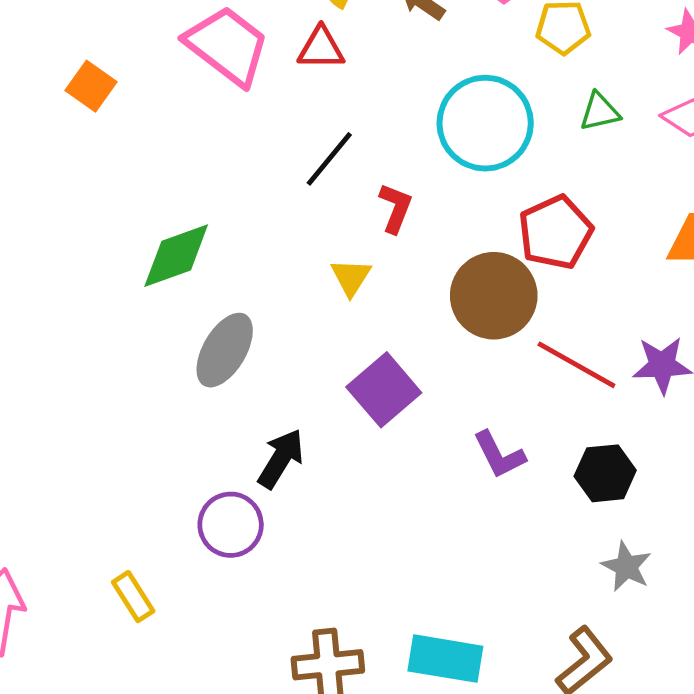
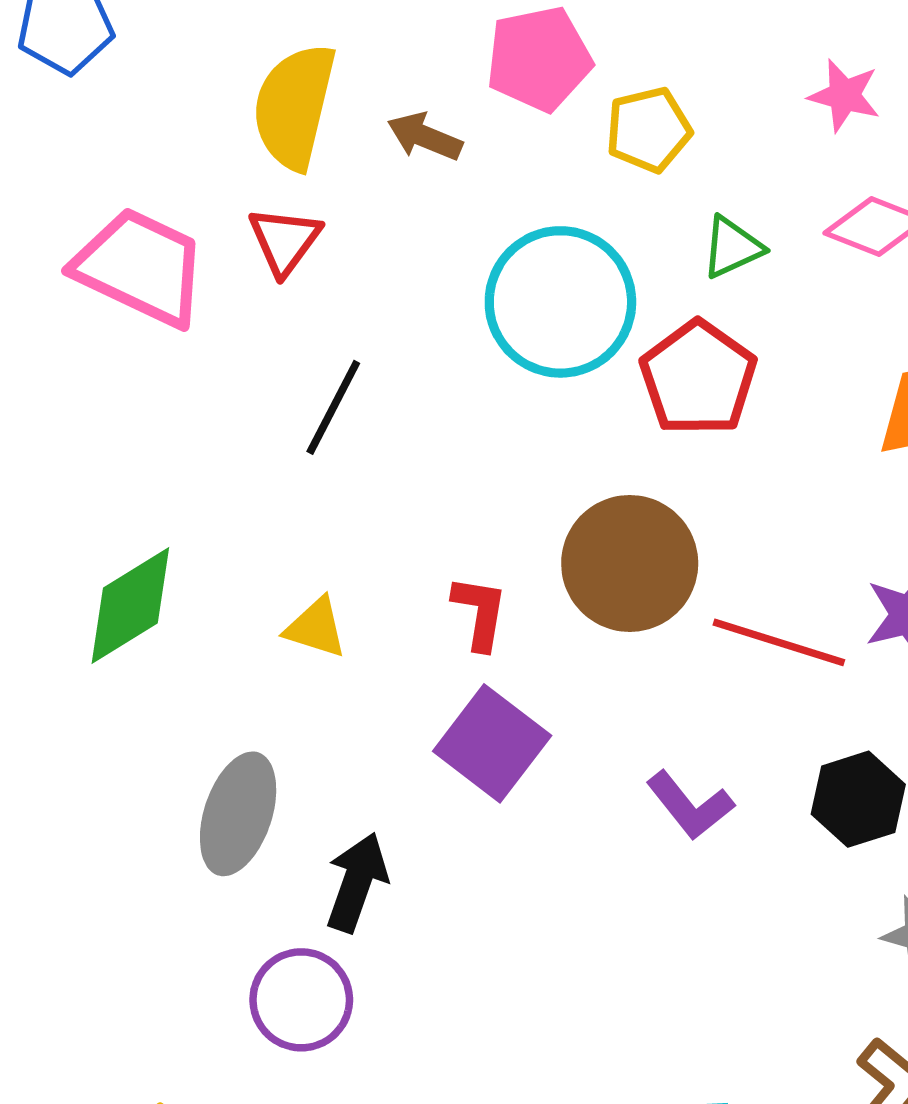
red triangle: (321, 48) -> (285, 241), turned -42
red L-shape: (396, 208) -> (480, 613), moved
red pentagon: (556, 232) -> (698, 378), moved
yellow triangle: (351, 277) -> (316, 628), moved, turned -33
gray ellipse: (225, 350) -> (238, 814), moved

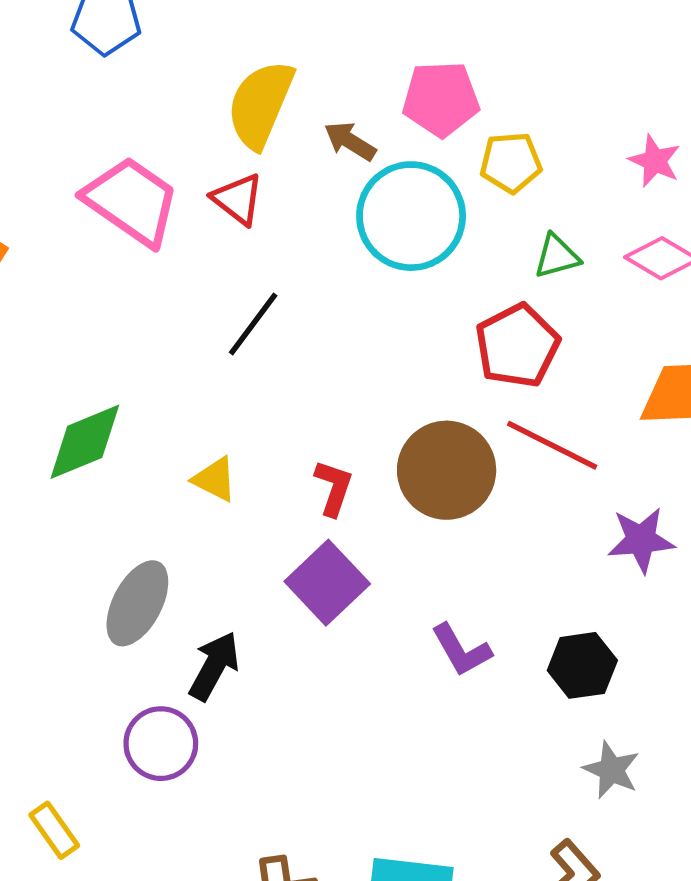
red triangle: (285, 241) -> (238, 199), turned -38
cyan circle: (560, 302) -> (411, 216), moved
red line: (779, 642) -> (552, 445), moved

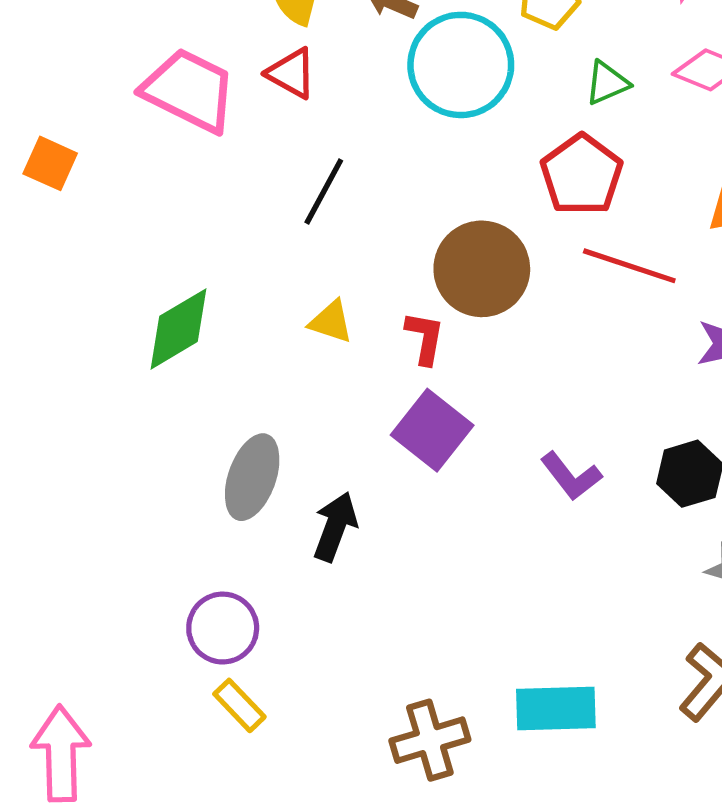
brown circle: (447, 470) -> (482, 269), moved
yellow triangle: (215, 479) -> (331, 322), moved
purple circle: (161, 744) -> (223, 628), moved
yellow rectangle: (54, 830) -> (239, 705), moved

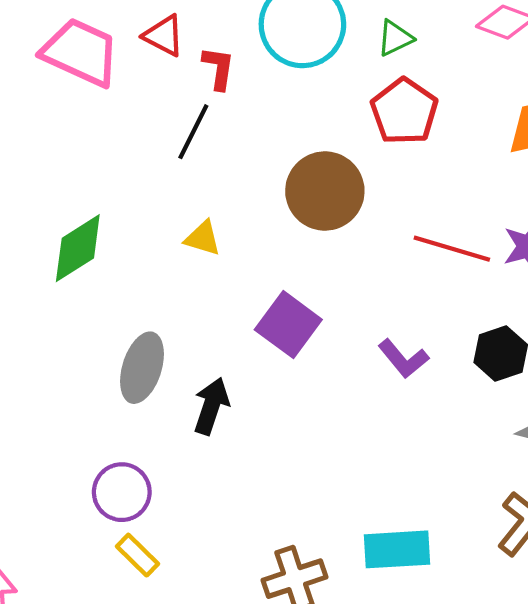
green triangle: (607, 83) -> (395, 38), moved
red line: (629, 266) -> (452, 249), moved
red L-shape: (425, 338) -> (218, 68), moved

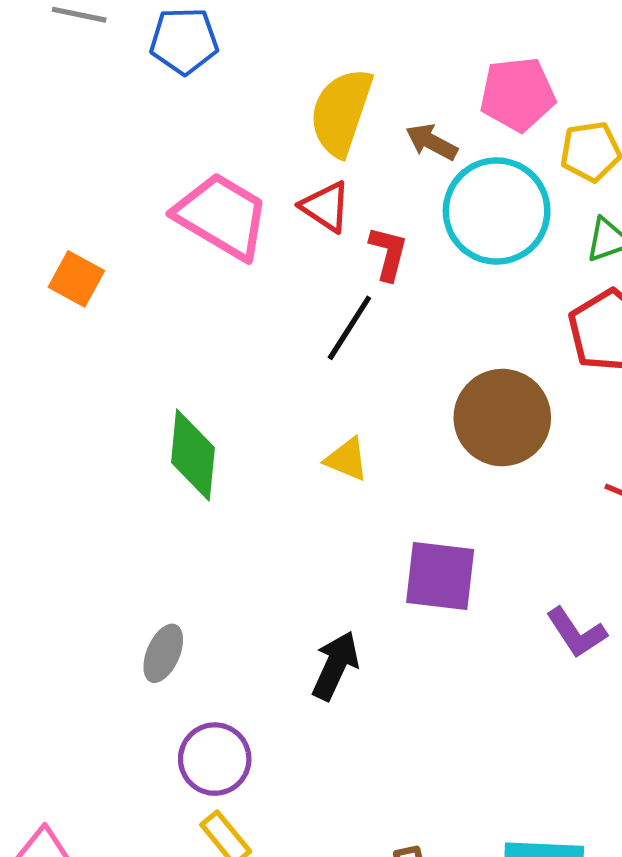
green diamond: (78, 248) -> (193, 455), turned -58
purple square: (288, 325) -> (440, 576), turned -36
gray ellipse: (142, 368) -> (163, 653), moved, size x0.7

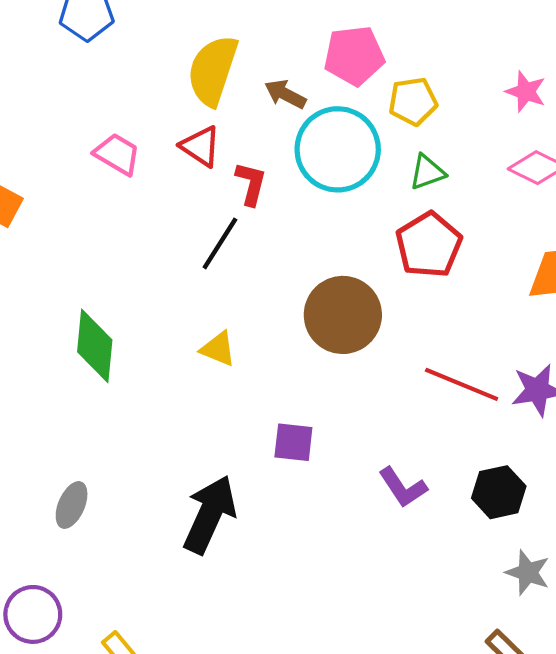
pink trapezoid: (222, 216) -> (117, 154), size x0.6
purple square: (440, 576) -> (293, 442), size x0.7
black arrow: (335, 666) -> (210, 514), size x1.4
purple circle: (215, 759) -> (33, 614), moved

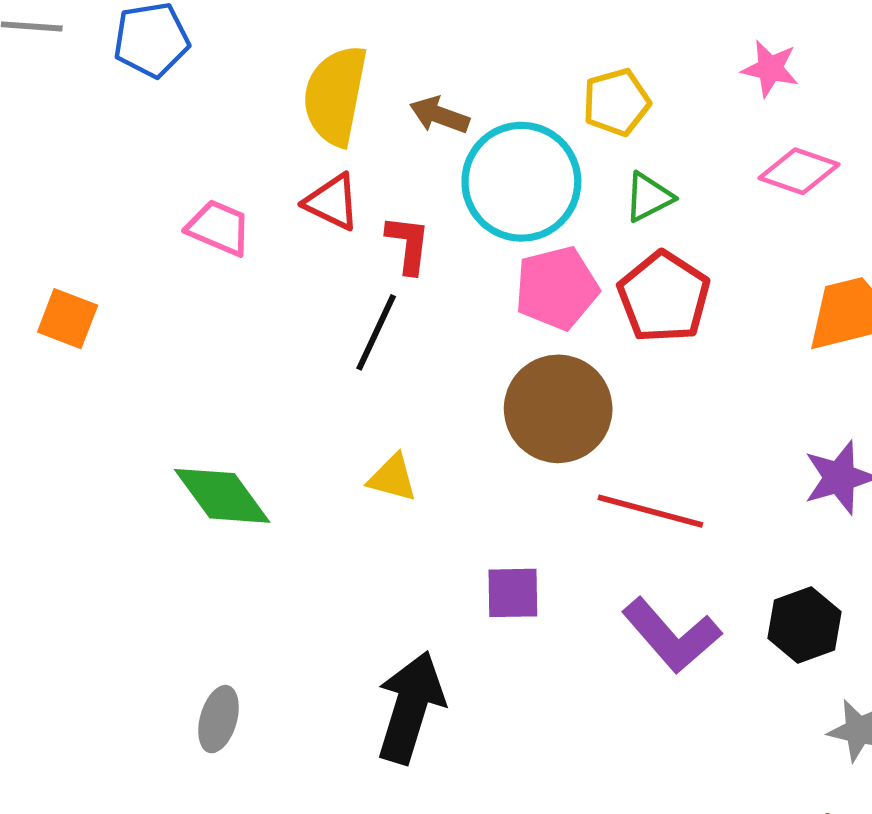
pink pentagon: (354, 56) -> (557, 288), moved
green diamond: (95, 346) -> (222, 496), turned -34
red line: (462, 384) -> (650, 511), moved
purple L-shape: (403, 487) -> (672, 635), size x1.4

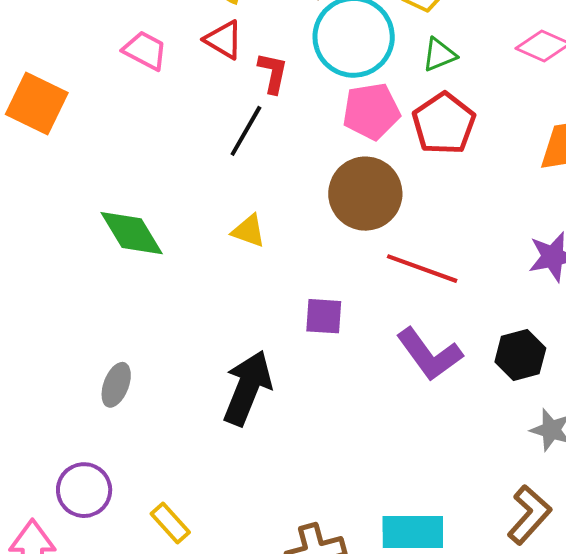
orange square: (68, 319) -> (37, 104), size x1.5

